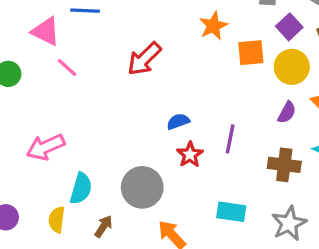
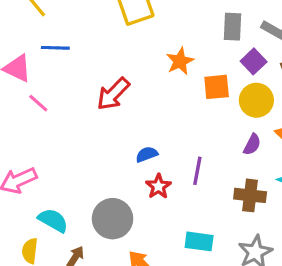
cyan semicircle: (81, 188) -> (53, 220), turned -76

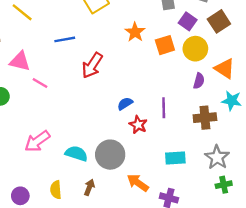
blue line: (55, 48) -> (65, 39), moved
cyan semicircle: (53, 220) -> (76, 153), moved

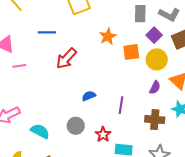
pink line: (40, 83) -> (19, 66), turned -48
red star: (138, 125) -> (103, 134), moved
gray circle: (110, 155) -> (76, 126), moved, size x0.7

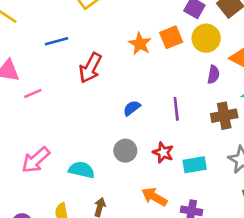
orange star: (108, 36) -> (140, 44), moved

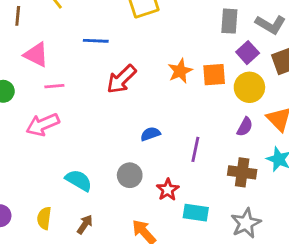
pink arrow: (36, 160) -> (43, 125), moved

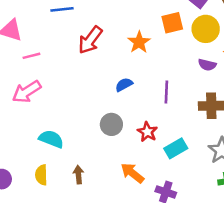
orange star: (180, 71) -> (139, 42), moved
purple semicircle: (245, 127) -> (207, 65), turned 84
cyan semicircle: (79, 180) -> (51, 139), moved
cyan rectangle: (196, 213) -> (176, 148), turned -30
brown arrow: (85, 224) -> (78, 175), turned -30

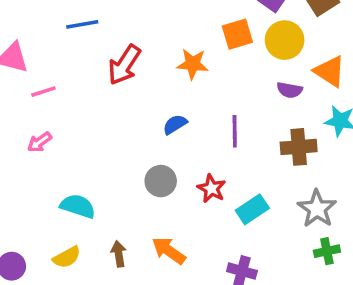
orange star: (139, 42) -> (193, 64), turned -30
pink arrow: (27, 92) -> (40, 142), size x0.6
orange arrow: (132, 173) -> (169, 251), moved
yellow semicircle: (41, 175) -> (67, 257), turned -114

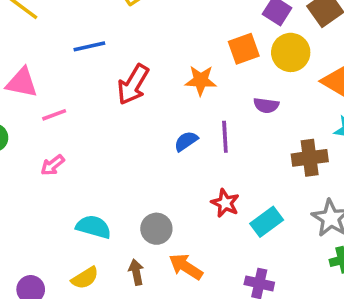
purple semicircle: (290, 90) -> (266, 105), moved
purple line: (235, 131) -> (225, 137), moved
gray circle: (161, 181) -> (156, 229), moved

